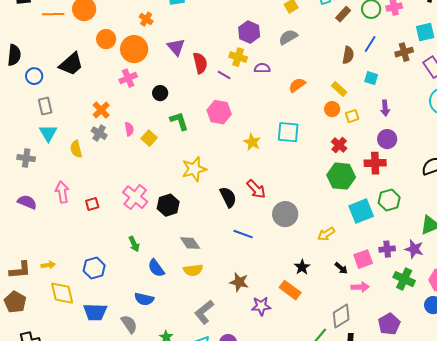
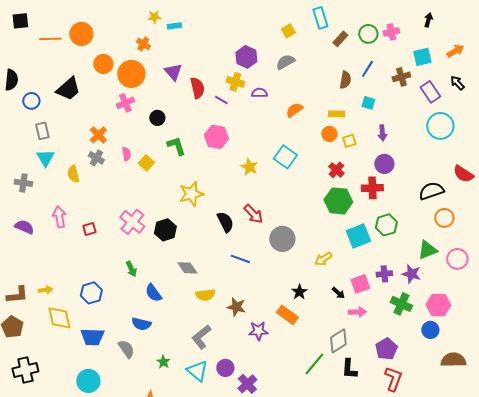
yellow rectangle: (339, 89) -> (336, 114), turned -42
cyan square: (288, 132) -> (285, 157), turned 30
yellow semicircle: (193, 270) -> (205, 295), moved

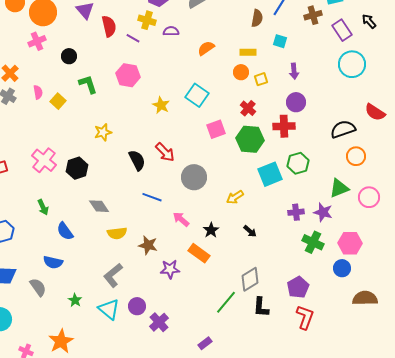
yellow star: (191, 194) -> (103, 132), size x0.7
pink square: (360, 284) -> (216, 129), moved
pink arrow: (357, 312) -> (181, 219), moved, turned -138

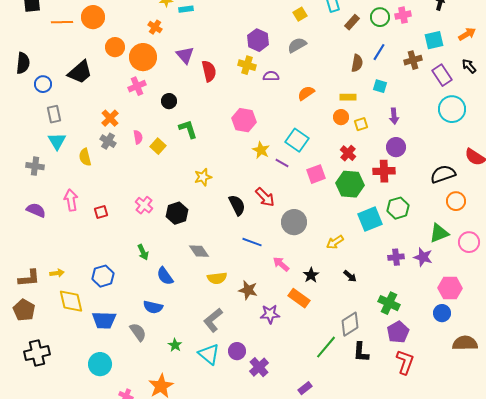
purple line: (133, 38) -> (282, 163), moved
pink hexagon: (128, 75) -> (244, 120), moved
pink cross: (44, 160) -> (144, 205), size x0.7
green cross: (313, 242) -> (389, 303), moved

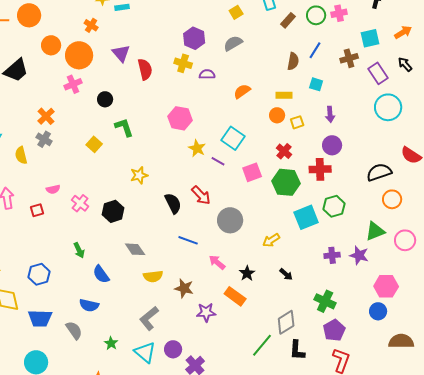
pink semicircle: (138, 137) -> (53, 189), moved, turned 88

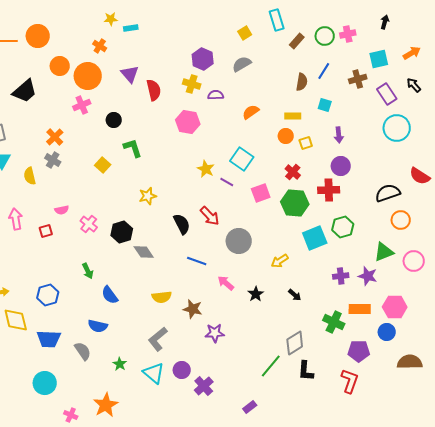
pink hexagon: (180, 118) -> (188, 122), moved
gray diamond: (135, 249) -> (144, 252), moved
orange rectangle: (235, 296) -> (360, 309), moved, turned -35
purple pentagon: (334, 330) -> (359, 351), moved, turned 30

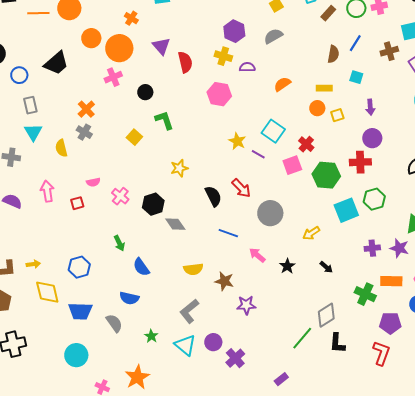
red cross: (293, 172) -> (306, 144), moved

